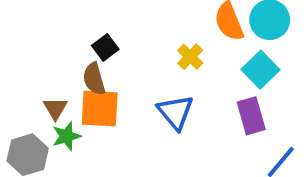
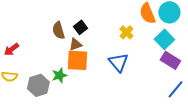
brown semicircle: (94, 79) -> (58, 30), moved
brown triangle: (55, 108) -> (75, 44), moved, turned 40
purple rectangle: (251, 116) -> (170, 60), moved, turned -42

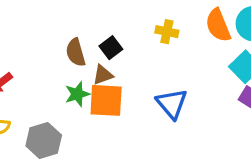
yellow cross: (126, 32) -> (167, 32), moved, turned -32
green star: (59, 75) -> (77, 94), moved

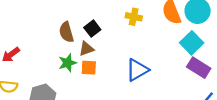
orange square: (106, 100) -> (89, 68), size x0.6
blue triangle: (172, 104) -> (137, 70), turned 40

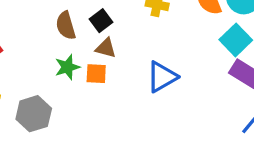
brown triangle: (86, 49) -> (106, 48), moved, turned 35

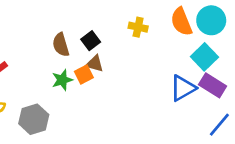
orange square: (96, 74) -> (84, 75), moved, turned -30
blue triangle: (162, 77) -> (183, 88), moved

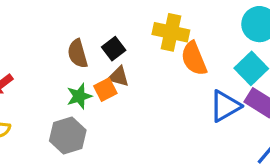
orange semicircle: (181, 22) -> (194, 58), moved
yellow cross: (138, 27) -> (171, 32), size x1.5
gray hexagon: (34, 119) -> (68, 135), moved

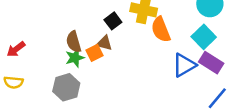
black square: (114, 49) -> (113, 21), moved
brown semicircle: (78, 54) -> (74, 42), moved

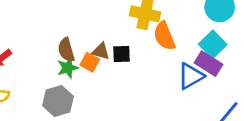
black square: (113, 21) -> (122, 54), moved, turned 35
orange square: (95, 53) -> (90, 62), turned -35
purple rectangle: (211, 63) -> (209, 64), moved

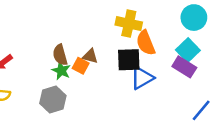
black square: (122, 54) -> (129, 60), moved, size x1.5
green star: (68, 68) -> (61, 71), turned -30
blue triangle: (191, 76) -> (142, 78), moved

